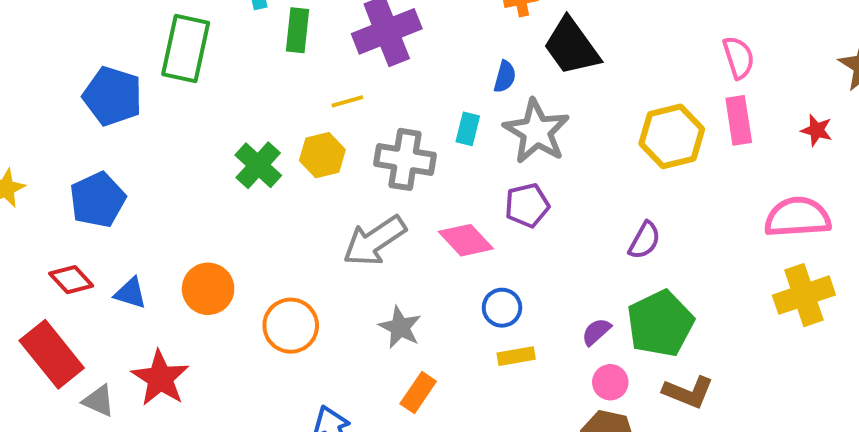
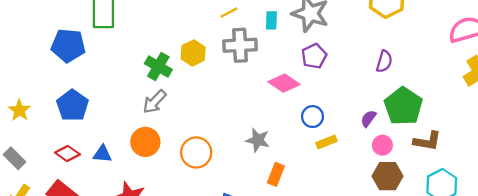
yellow line: (347, 101) -> (229, 13), moved
gray arrow: (374, 241) -> (155, 102), moved, size x0.7

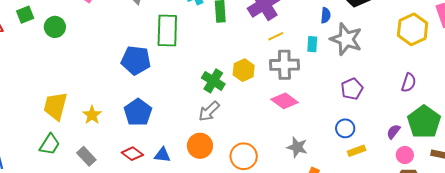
purple pentagon: (314, 56) -> (352, 89), moved
pink diamond: (284, 83) -> (285, 101), moved

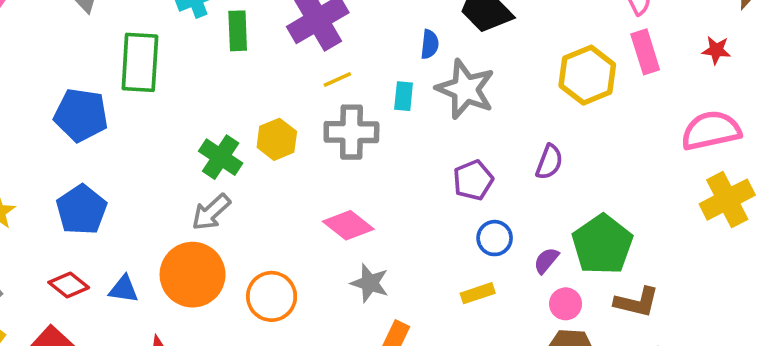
purple semicircle: (409, 83) -> (549, 162), moved
pink diamond: (285, 101) -> (348, 225), moved
blue circle: (345, 128) -> (495, 238), moved
orange circle: (200, 146) -> (193, 275), size x1.4

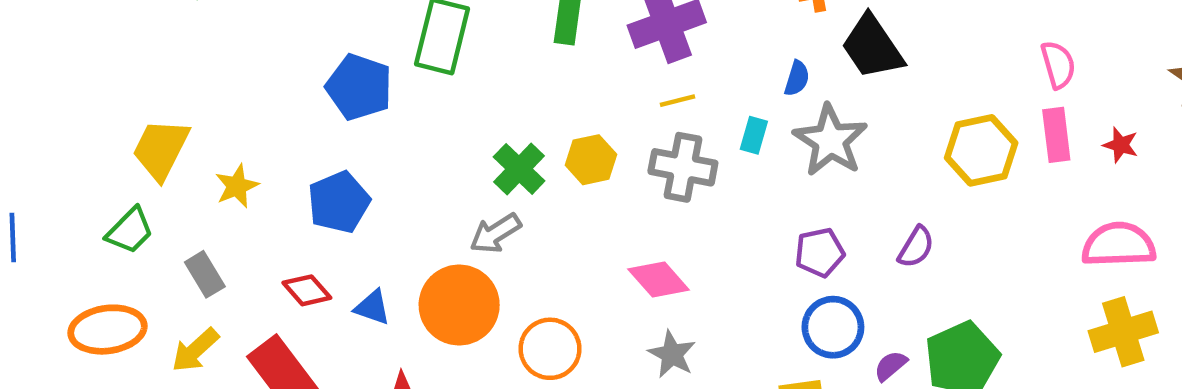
red star: (716, 50) -> (1121, 145), moved
blue circle: (495, 238) -> (833, 327), size x1.4

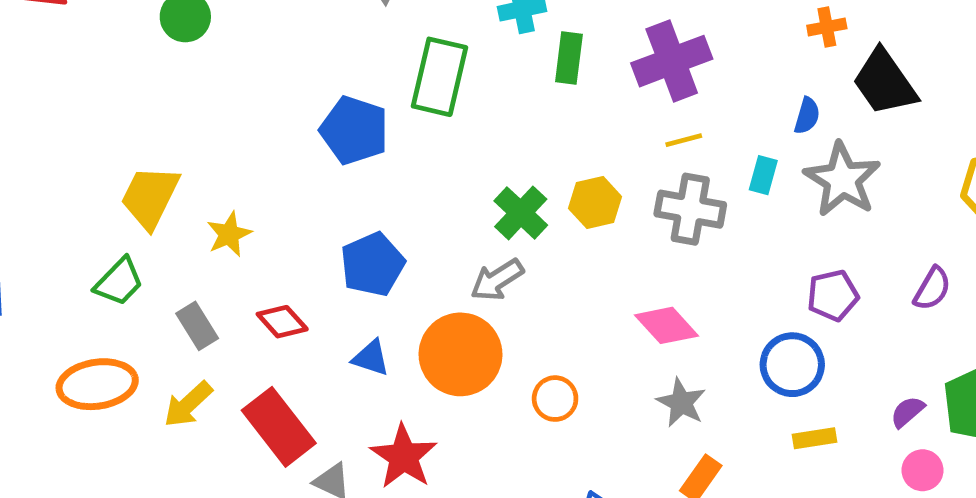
blue pentagon: (339, 202) -> (373, 264), moved
red diamond: (307, 290) -> (282, 322), moved
blue circle: (833, 327) -> (792, 365), moved
orange circle: (550, 349) -> (555, 399), size x0.7

